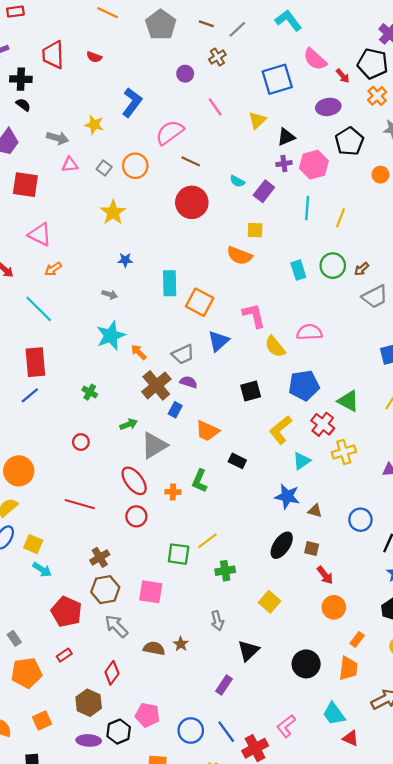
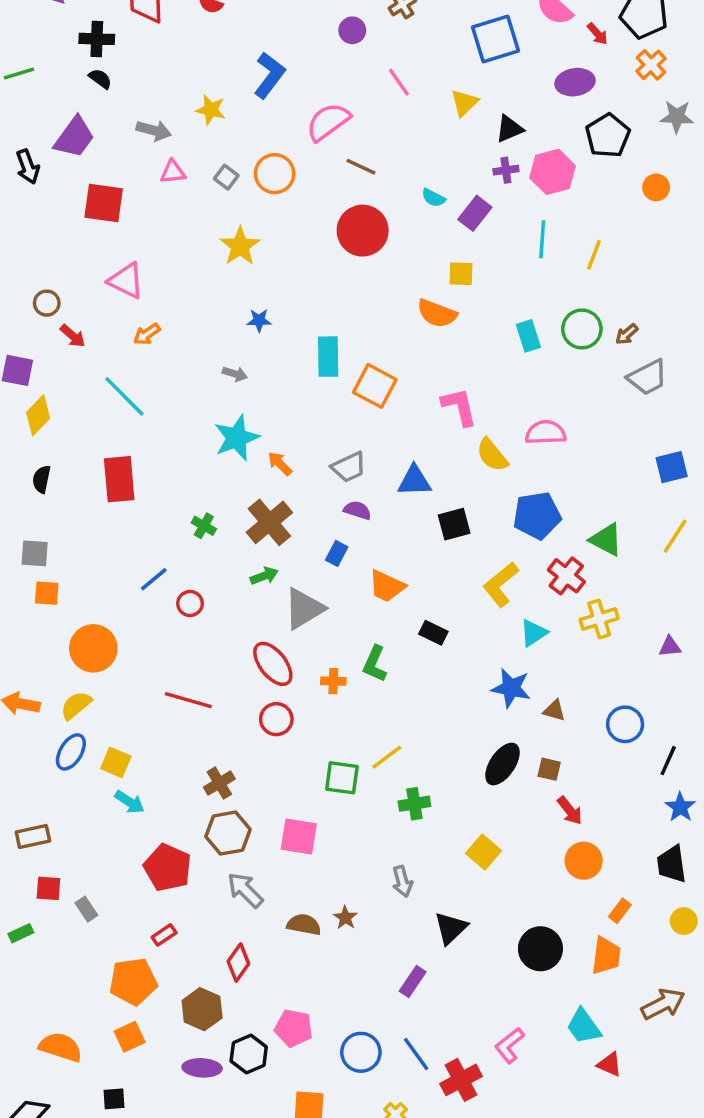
blue triangle: (218, 341) -> (414, 481), moved, turned 40
brown cross: (156, 385) -> (269, 522), moved
blue line: (30, 395) -> (154, 579), moved
orange pentagon: (27, 673) -> (133, 982), moved

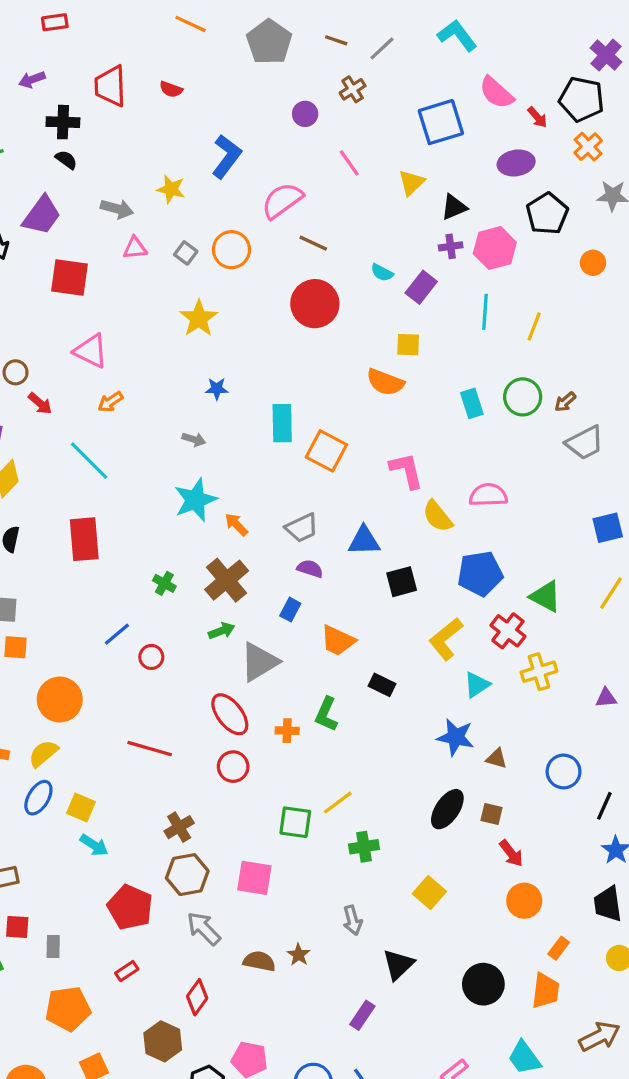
gray rectangle: (86, 909) -> (53, 947), turned 35
orange pentagon: (133, 982) -> (68, 1009), moved

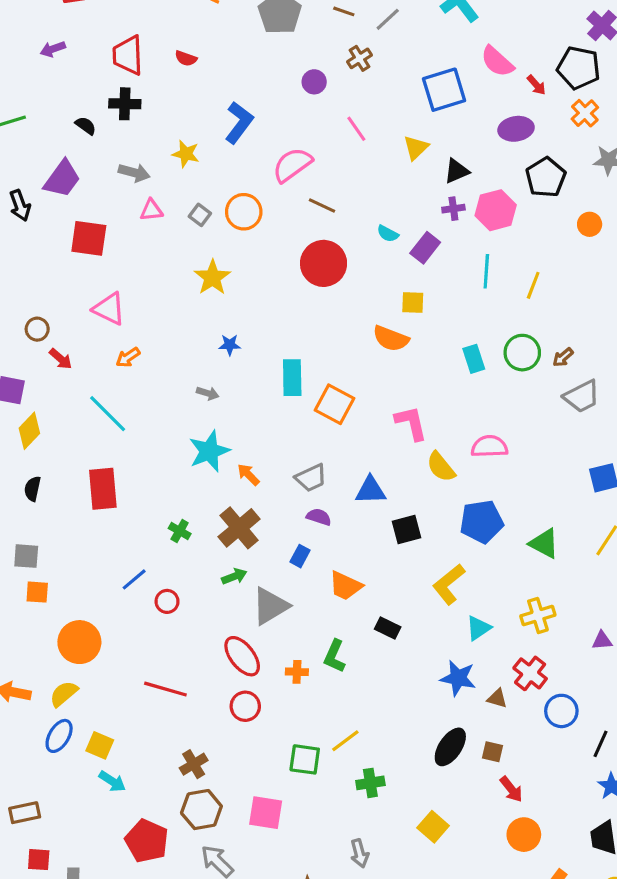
black cross: (63, 122) -> (125, 104), moved
red cross: (508, 631) -> (530, 673), moved

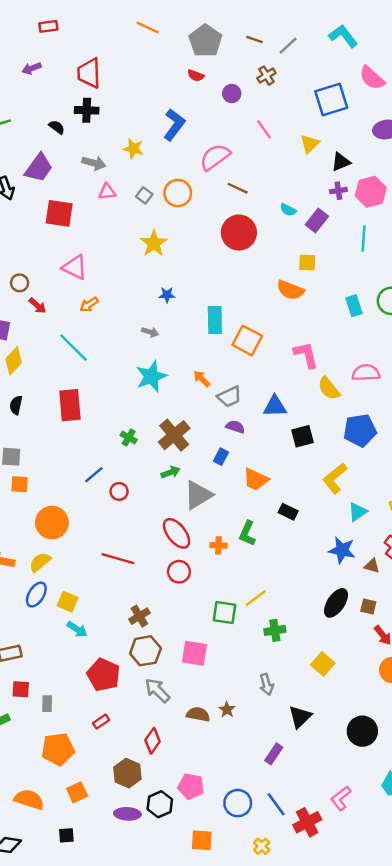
red semicircle: (186, 58) -> (196, 76), moved
orange arrow: (248, 475) -> (202, 379), moved

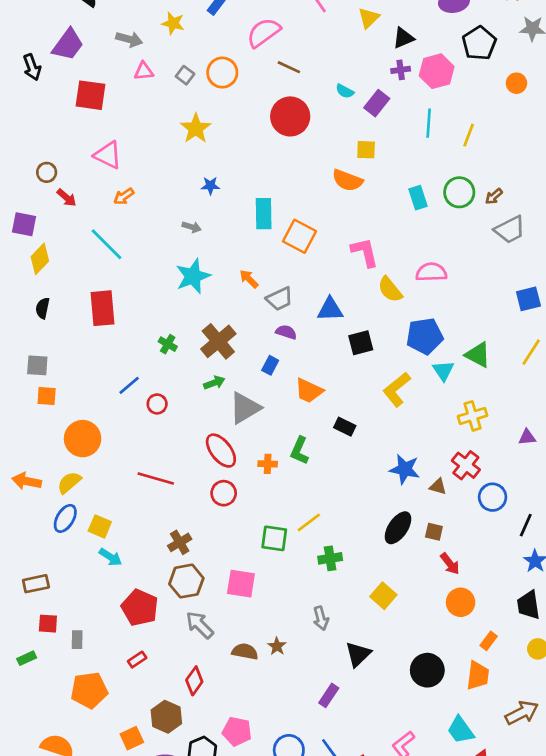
cyan triangle: (358, 512) -> (443, 371), moved, turned -30
orange square: (77, 792) -> (132, 738), moved

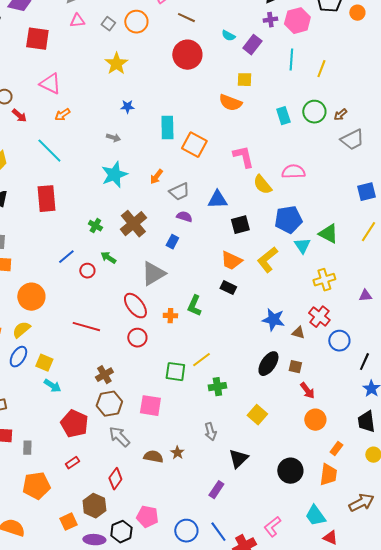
orange circle: (516, 83) -> (357, 13), moved
orange arrow: (249, 279) -> (156, 177), turned -98
green arrow: (214, 383) -> (108, 258), moved, turned -126
orange trapezoid: (309, 391) -> (231, 261), moved

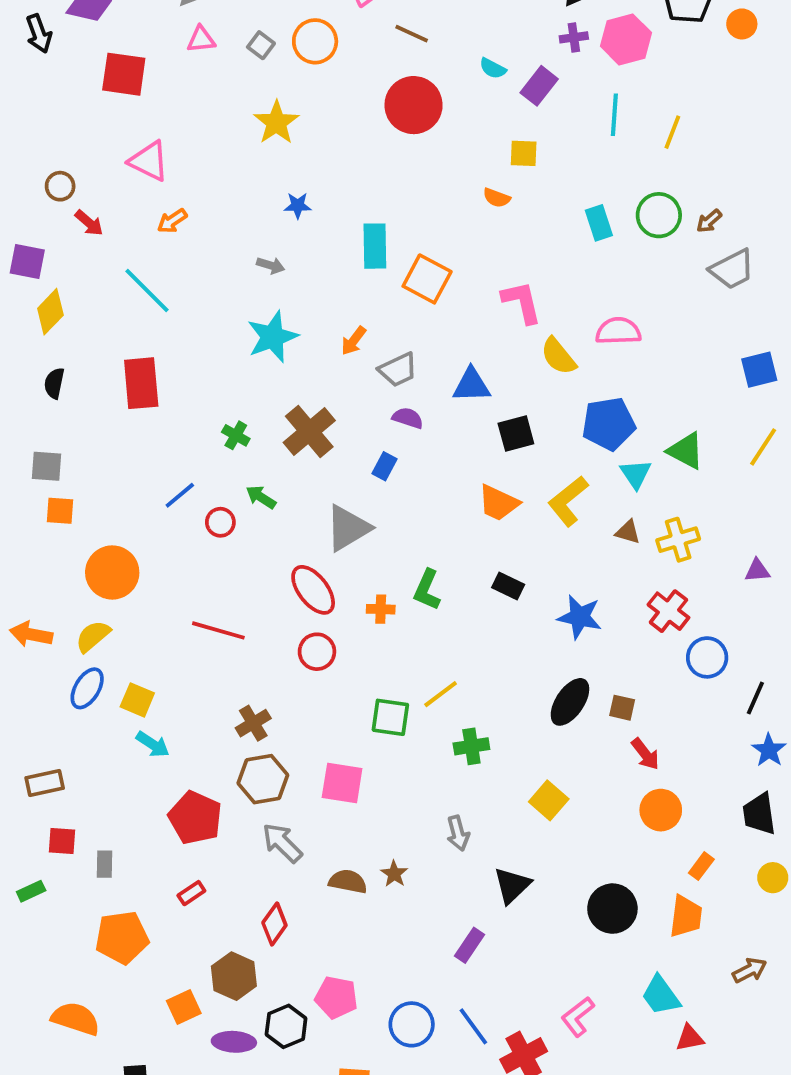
orange semicircle: (230, 103) -> (497, 198), size x0.6
black rectangle: (228, 288) -> (508, 586), moved
brown triangle: (298, 333) -> (628, 532), moved
brown arrow: (361, 503) -> (750, 970), size x0.7
red triangle: (330, 538) -> (690, 1038), turned -35

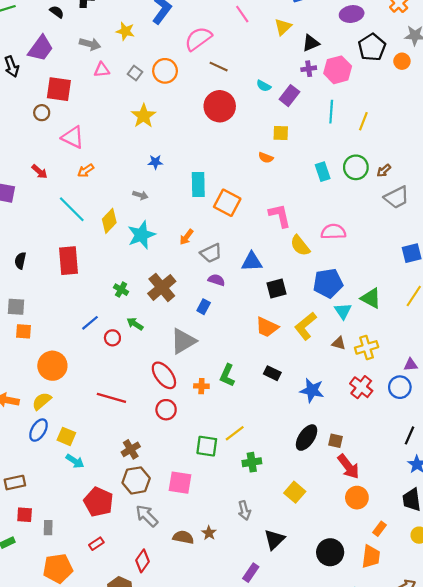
brown circle: (60, 186) -> (42, 113), moved
yellow diamond: (50, 312) -> (109, 221), moved
blue circle: (707, 657) -> (400, 387), moved
red arrow: (645, 754) -> (348, 466), size x1.4

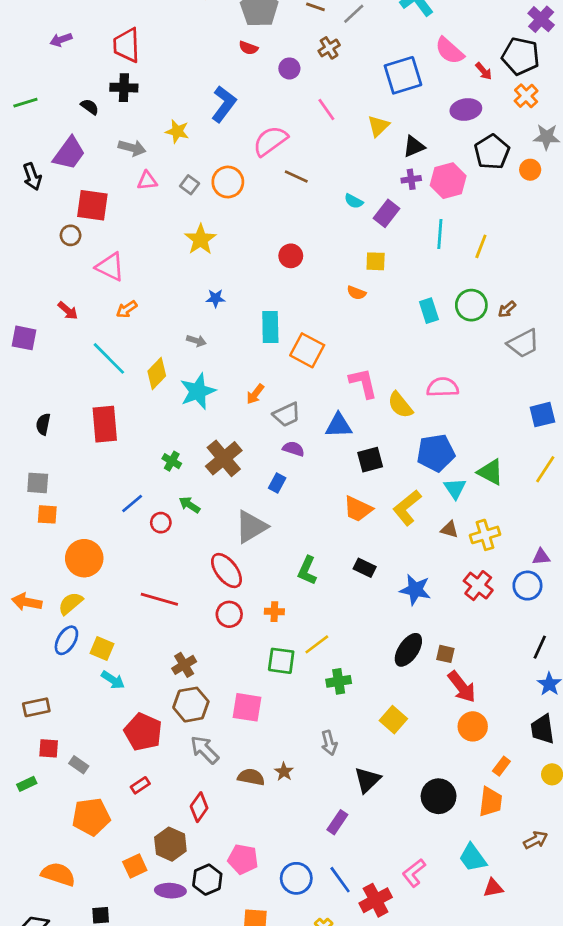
red circle: (220, 106) -> (291, 256), moved, size x0.6
pink L-shape: (280, 216) -> (363, 383), moved
orange cross: (201, 386) -> (274, 612), moved
gray rectangle: (48, 528) -> (79, 765), turned -56

